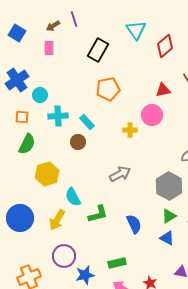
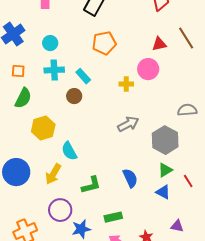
cyan circle: (40, 95) -> (50, 43), moved
gray arrow: (120, 174) -> (128, 124), moved
green L-shape: (98, 214) -> (91, 185), moved

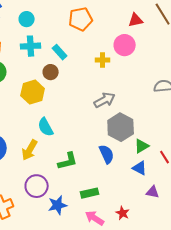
yellow hexagon: (43, 128) -> (33, 92), moved
gray hexagon: (165, 140) -> (121, 127), moved
purple triangle: (177, 226) -> (153, 192), moved

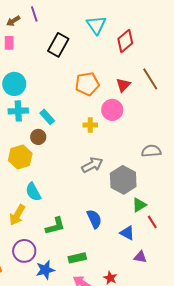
cyan circle: (27, 19) -> (14, 84), size x1.5
orange pentagon: (81, 19) -> (87, 84), moved
red triangle: (136, 20) -> (123, 85), turned -35
gray hexagon: (121, 127) -> (123, 180), moved
green triangle: (142, 146) -> (139, 205), moved

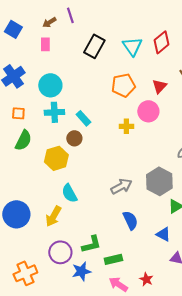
cyan triangle: (96, 25) -> (132, 46), moved
gray arrow: (92, 165) -> (121, 186), moved
green L-shape: (55, 226) -> (91, 244), moved

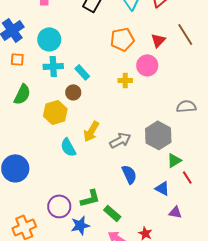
orange square: (18, 113) -> (17, 59), moved
yellow arrow: (53, 216) -> (91, 131), moved
green rectangle: (113, 259) -> (112, 213), turned 54

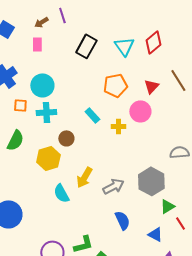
orange square: (17, 59) -> (20, 105), moved
cyan rectangle: (82, 72) -> (92, 115), moved

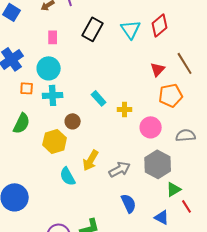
pink rectangle: (37, 44) -> (53, 37), moved
orange pentagon: (115, 85) -> (171, 95), moved
pink circle: (140, 111) -> (151, 127), moved

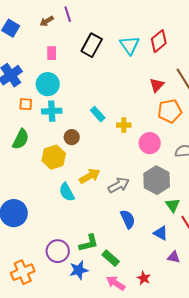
yellow arrow: (91, 160) -> (90, 176), turned -150
green triangle: (174, 189) -> (173, 205), turned -35

